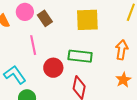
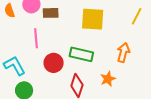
brown rectangle: (45, 18) -> (51, 13), turned -63
orange star: (123, 80) -> (108, 79), moved

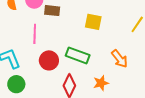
yellow square: (93, 19) -> (93, 22), size x0.7
orange arrow: (123, 53) -> (120, 59), turned 120

